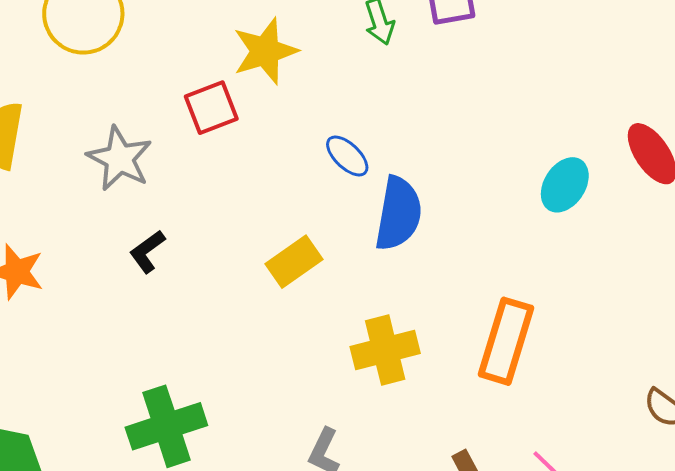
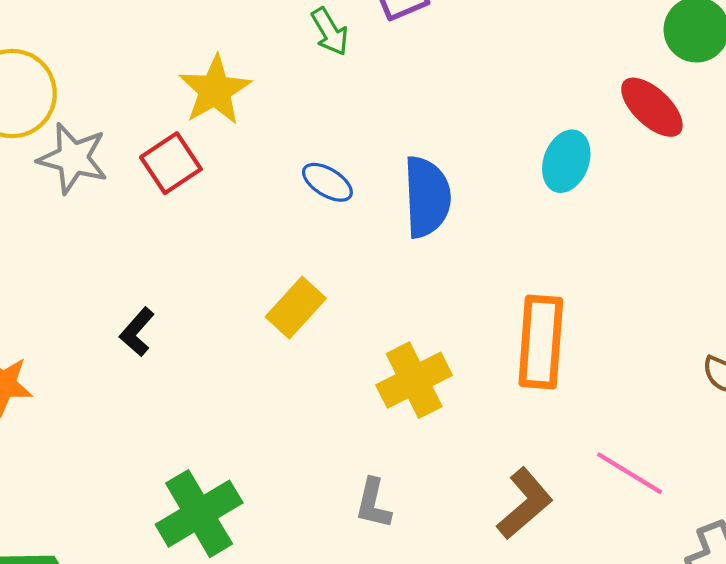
gray star: (120, 158) -> (73, 158), moved
blue semicircle: (398, 214) -> (427, 197), moved

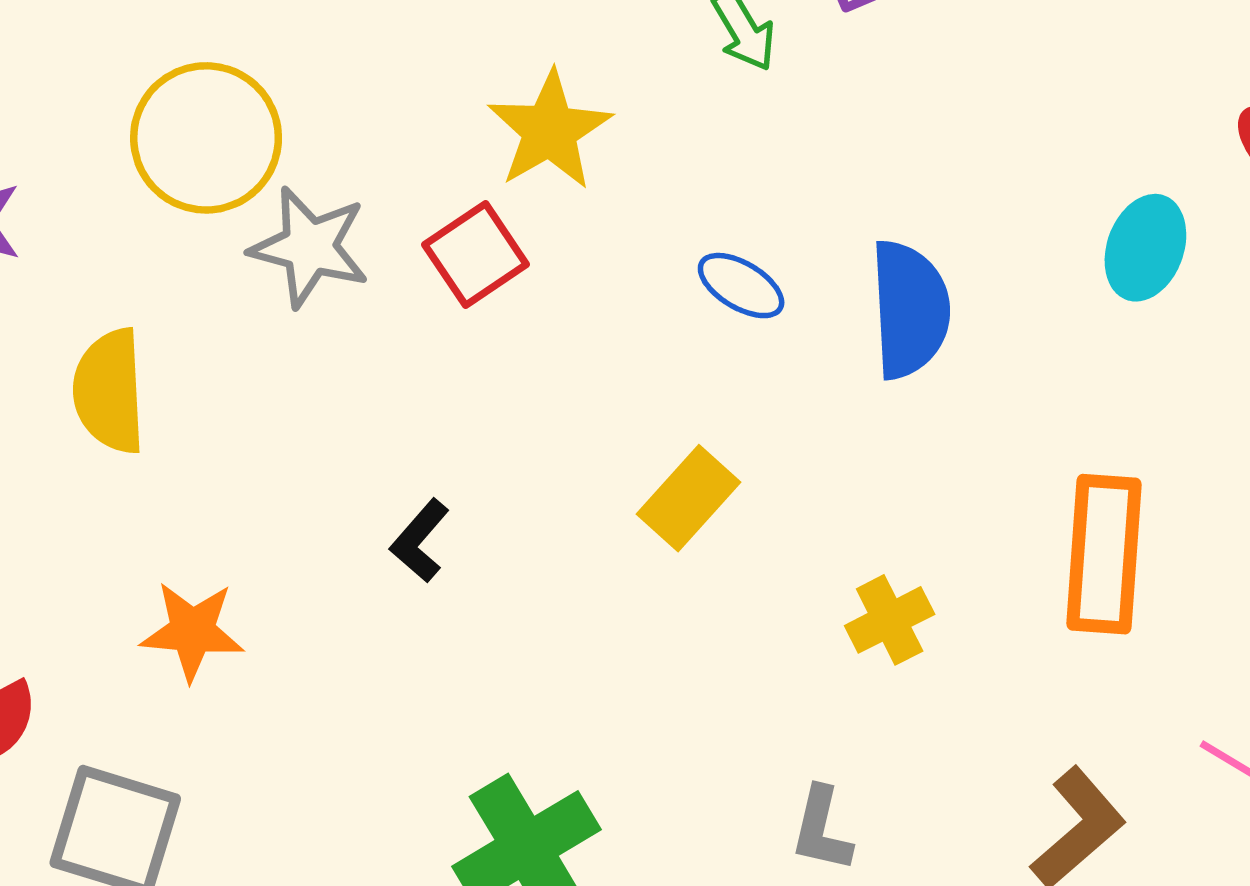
yellow cross: (414, 380) -> (890, 620), size x0.7

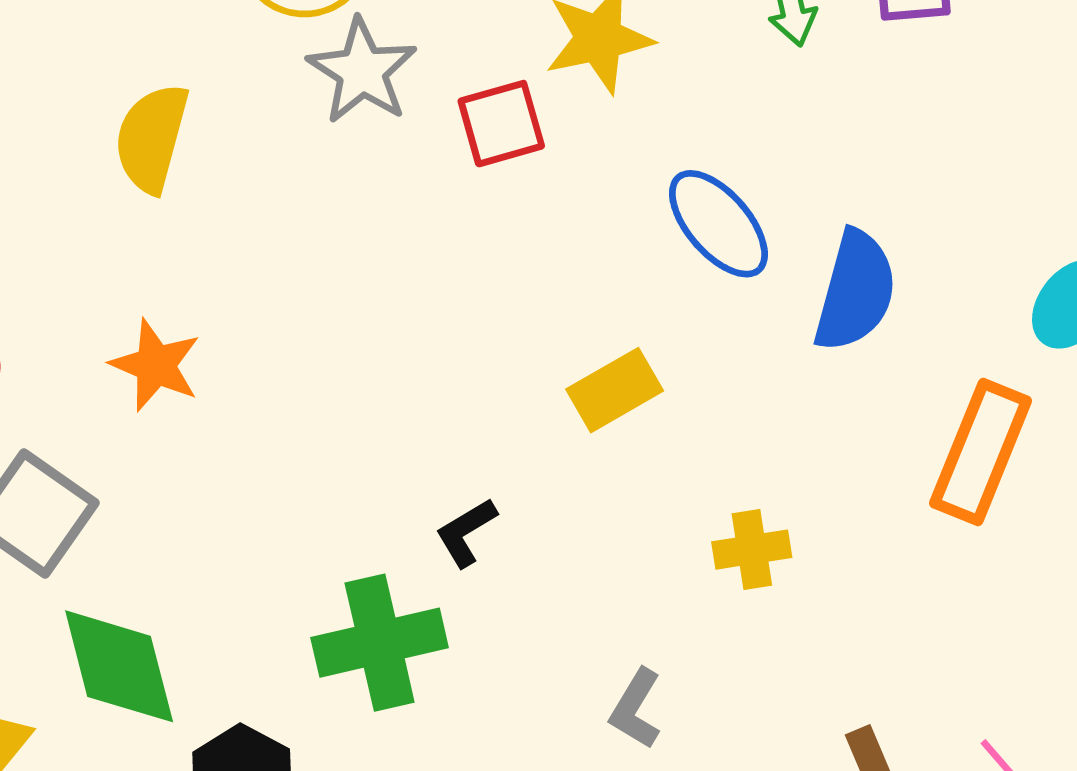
blue ellipse: (741, 286) -> (718, 224), size x1.5
black L-shape: (420, 541) -> (466, 532), moved
orange rectangle: (1104, 554) -> (981, 452), moved

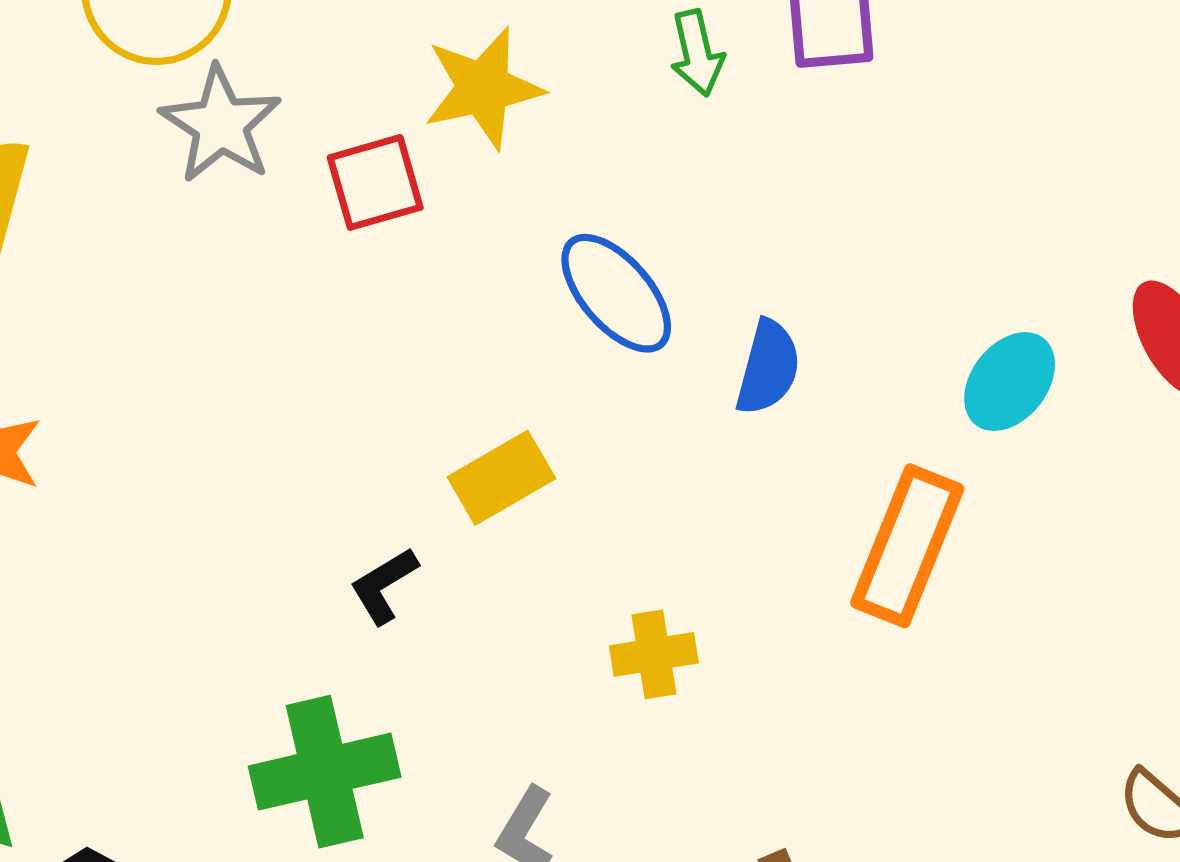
blue semicircle: (855, 291) -> (768, 367), size x0.7
black L-shape: (466, 532) -> (384, 586), moved
green cross: (380, 643) -> (325, 772), moved

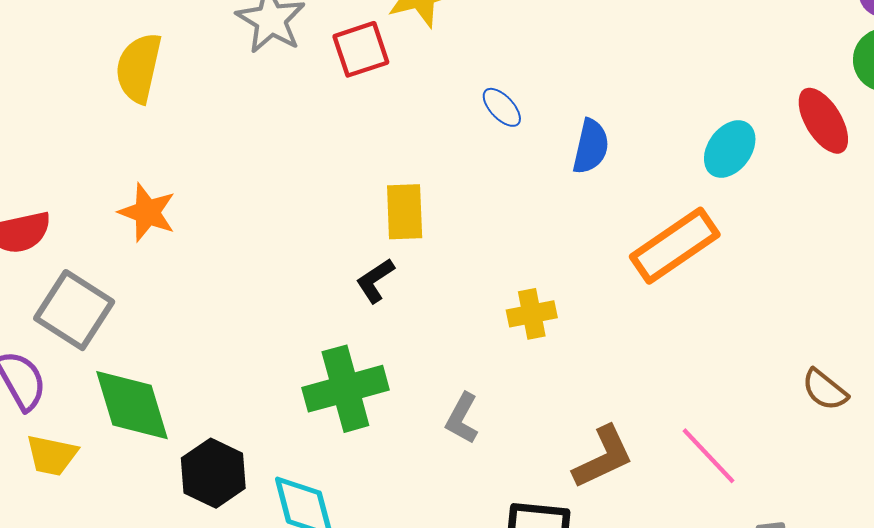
blue ellipse: (616, 293) -> (502, 107), size x0.6
yellow rectangle: (501, 478) -> (405, 212), moved, turned -60
orange rectangle: (907, 546) -> (675, 246), turned 36

